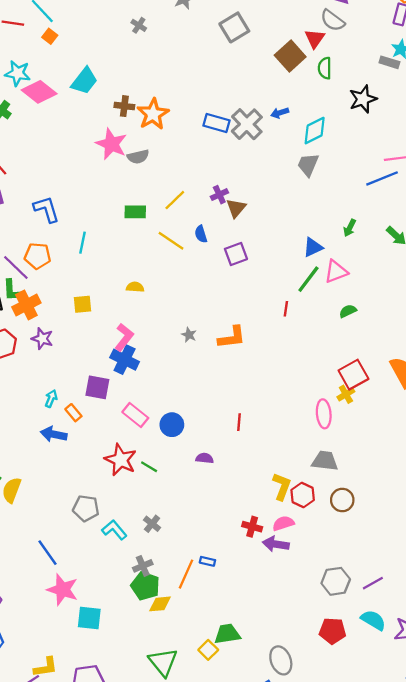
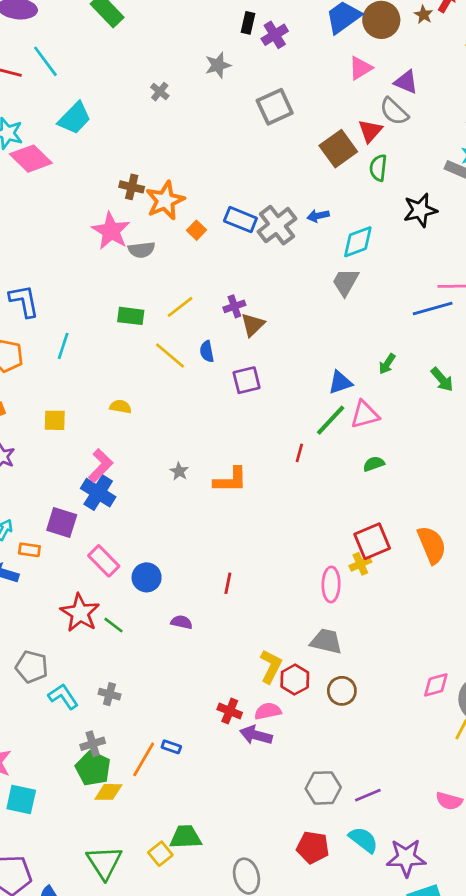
orange square: (50, 36) -> (197, 230), moved
cyan trapezoid: (84, 81) -> (75, 118), moved
orange rectangle: (73, 413) -> (29, 550), turned -48
gray cross: (152, 524) -> (109, 694), turned -30

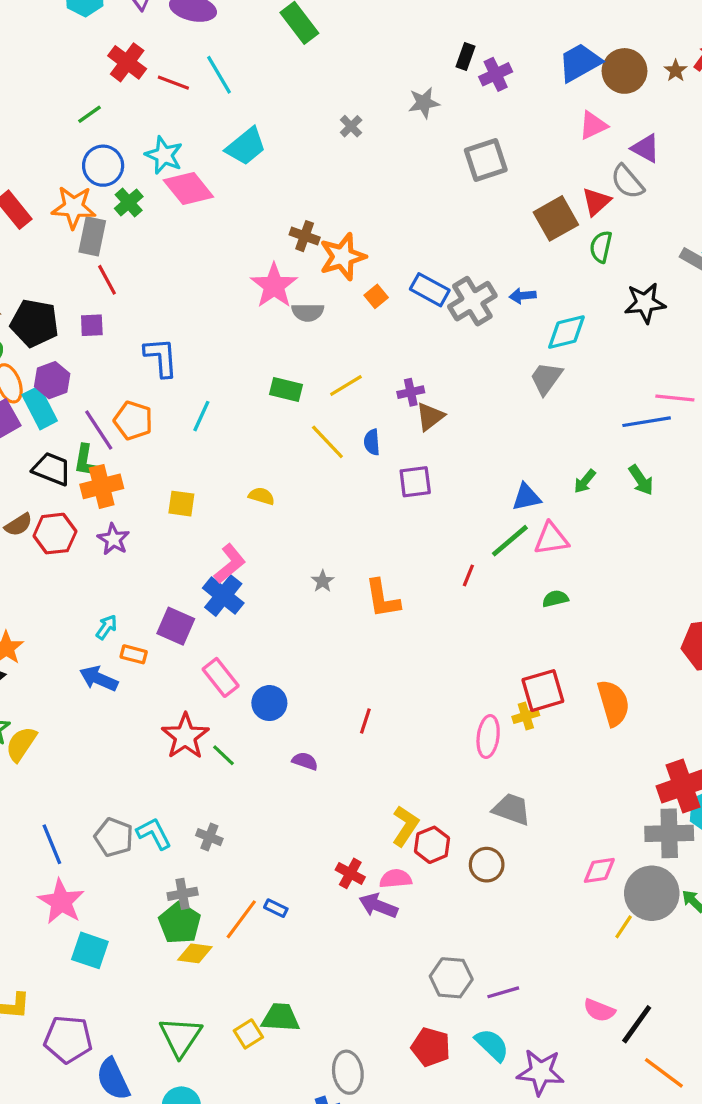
green arrow: (442, 380) -> (641, 480), moved
orange L-shape: (230, 480) -> (382, 599), turned 75
gray trapezoid: (326, 641) -> (512, 809), moved
gray pentagon: (32, 667) -> (114, 837), moved

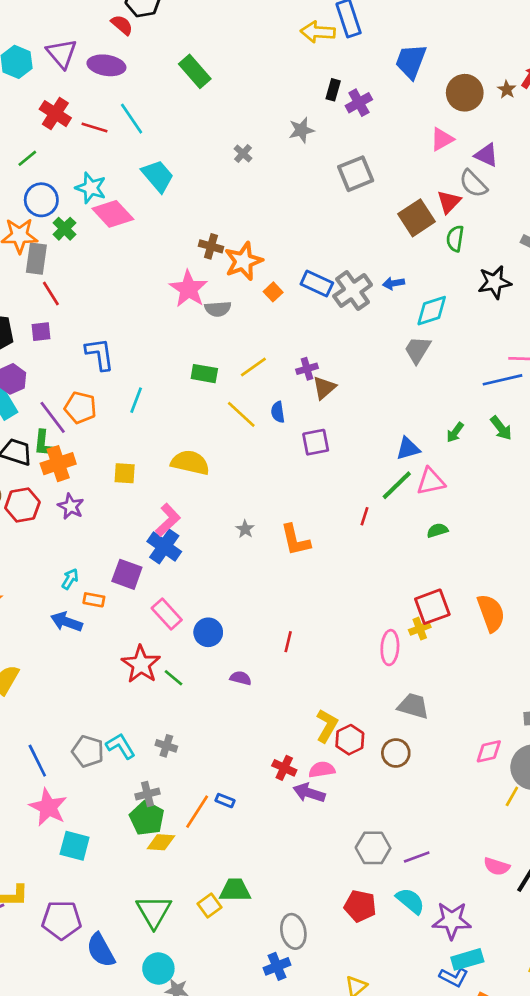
blue trapezoid: (580, 62) -> (411, 61), moved, turned -36
cyan trapezoid: (246, 146) -> (158, 176), turned -87
yellow semicircle: (262, 496) -> (190, 463), size x1.8

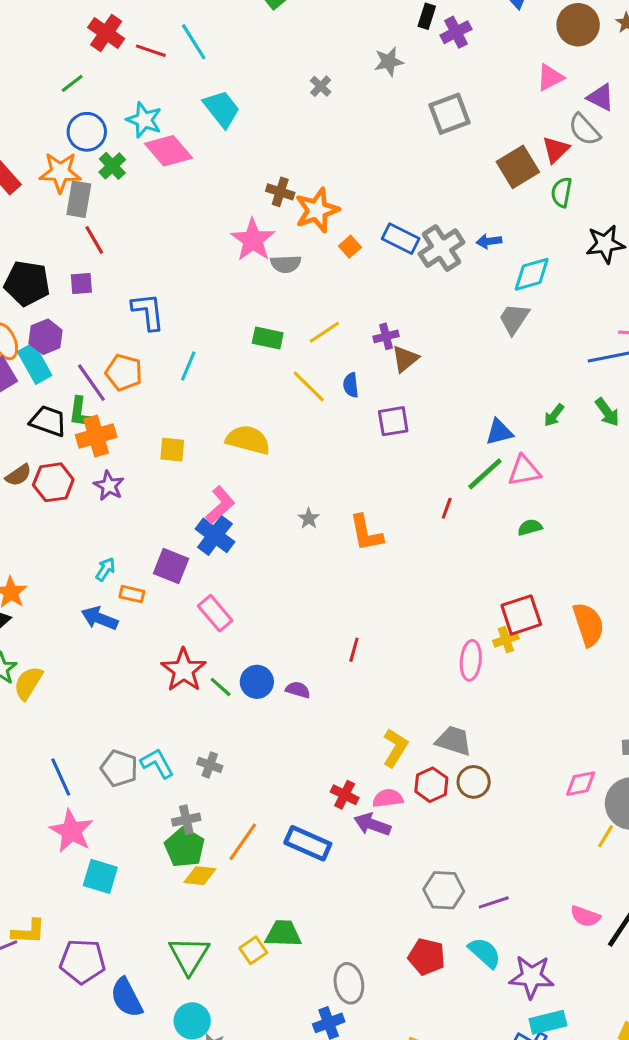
blue circle: (208, 632) -> (257, 682), moved
gray trapezoid: (413, 706) -> (454, 741), moved
red hexagon: (350, 740) -> (431, 785), moved
blue rectangle: (225, 801) -> (308, 843), moved, size x2.0

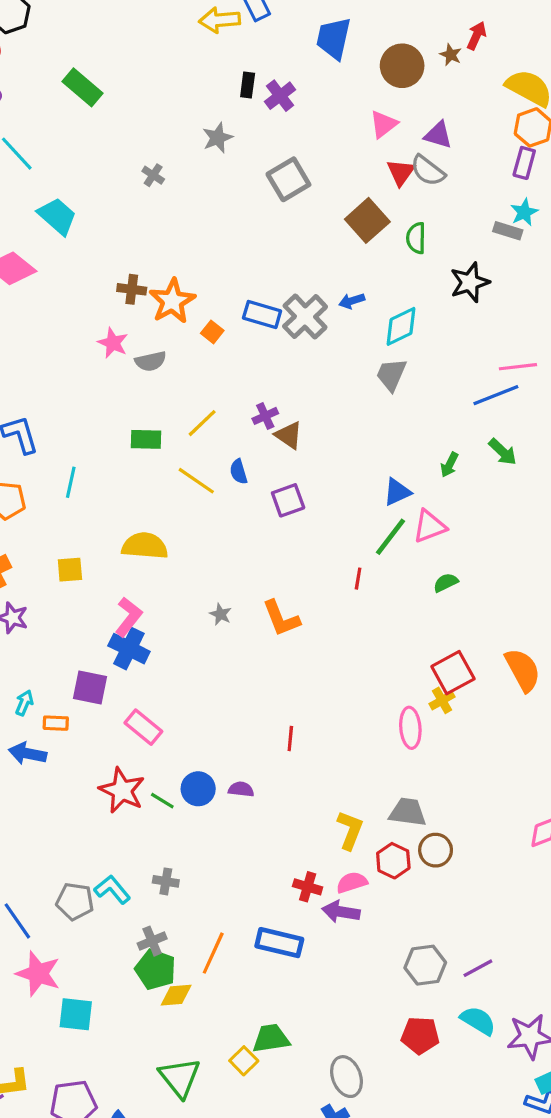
red triangle: (556, 150) -> (401, 172), moved
pink star: (253, 240) -> (113, 343), size x0.7
brown triangle: (405, 359) -> (289, 435), turned -36

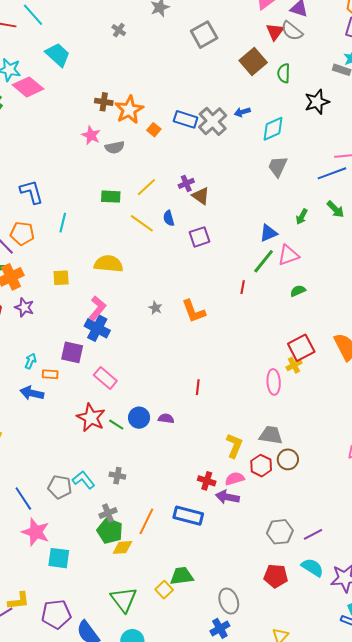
gray trapezoid: (391, 375) -> (278, 167), moved

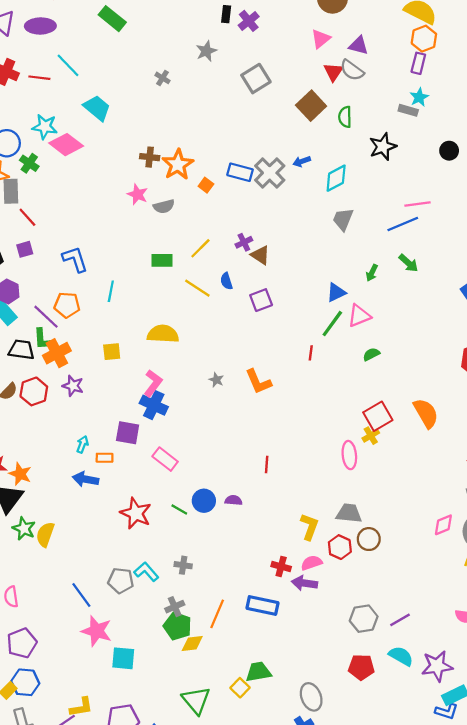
red star: (91, 418) -> (136, 513), moved

